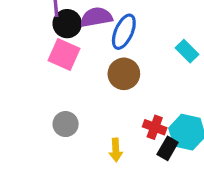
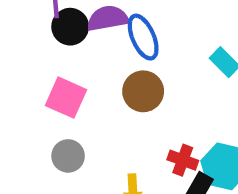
blue ellipse: (124, 32) -> (143, 37), turned -48
pink square: (64, 54) -> (66, 98), moved

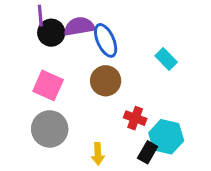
gray circle: (68, 156) -> (50, 129), size x1.5
red cross: (183, 160) -> (135, 118), moved

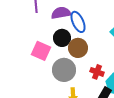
black circle: (51, 33) -> (62, 38), moved
gray circle: (50, 129) -> (64, 70), moved

